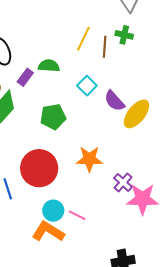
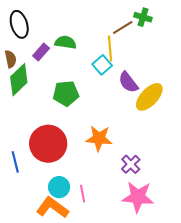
yellow line: (83, 39) -> (110, 48), moved, turned -35
brown line: (105, 47) -> (123, 28), turned 50
pink star: (143, 199) -> (138, 197), moved
pink line: (77, 215) -> (83, 194), turned 48

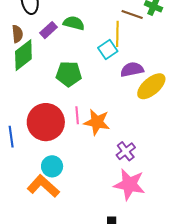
brown line: (123, 28) -> (132, 14), turned 45
purple semicircle: (128, 82) -> (132, 69), turned 110
pink line: (83, 194) -> (77, 115), moved

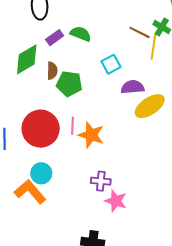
brown semicircle: (17, 34) -> (52, 71), moved
yellow line: (117, 34) -> (153, 47), moved
purple cross: (126, 151) -> (101, 181), moved, turned 36
pink star: (129, 184) -> (116, 201), size x0.7

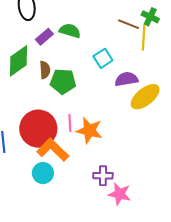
orange L-shape: (30, 192) -> (53, 150), moved

